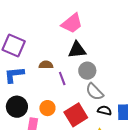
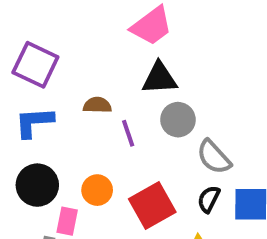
gray semicircle: (95, 92) -> (214, 157), moved
black semicircle: (105, 110) -> (209, 199), turned -80

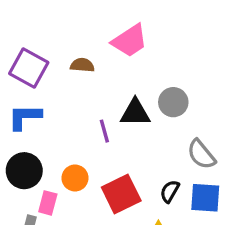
black triangle: (159, 78) -> (135, 113), moved
brown semicircle: (97, 105) -> (82, 65), moved
gray circle: (178, 120) -> (173, 102), moved
gray semicircle: (214, 157) -> (201, 154), moved

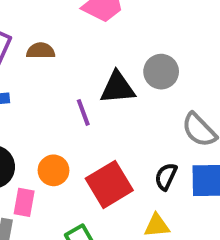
brown semicircle: (82, 65) -> (41, 51), moved

